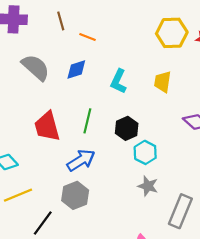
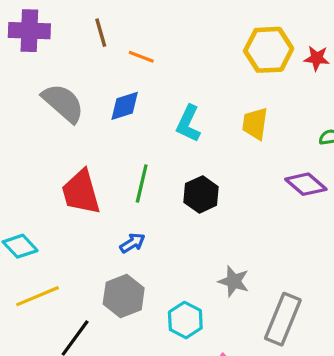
cyan hexagon: (145, 152) -> (185, 320), moved
blue arrow: (81, 160) -> (132, 243), size x0.6

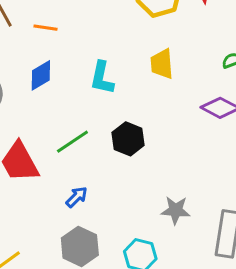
green line: (142, 184) -> (72, 142), turned 56

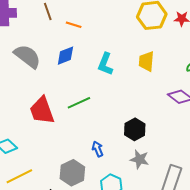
black hexagon: (128, 139) -> (135, 129), moved
blue arrow: (77, 197) -> (98, 149), moved, turned -77

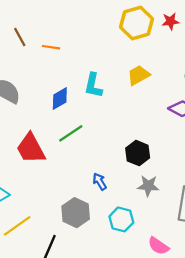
blue diamond: (65, 56) -> (60, 98), moved
yellow trapezoid: (146, 61) -> (139, 75), turned 65

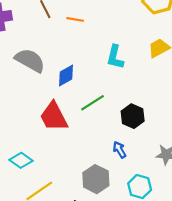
blue diamond: (60, 98) -> (66, 75), moved
black hexagon: (138, 153) -> (133, 116), moved

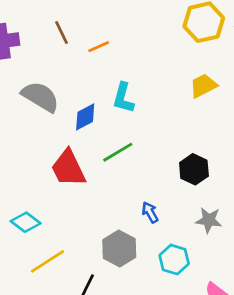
orange line: (75, 19) -> (99, 47), turned -35
cyan L-shape: (115, 57) -> (123, 98), moved
black hexagon: (133, 116) -> (194, 169), moved

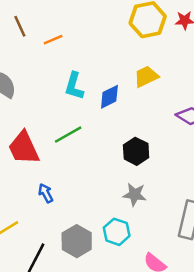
blue diamond: (85, 117) -> (109, 97), moved
blue arrow: (150, 212) -> (46, 193), moved
gray star: (209, 220) -> (135, 195), moved
gray hexagon: (119, 249) -> (77, 241), moved

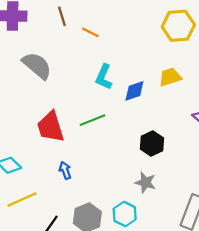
orange line: (53, 40) -> (90, 32), turned 42

